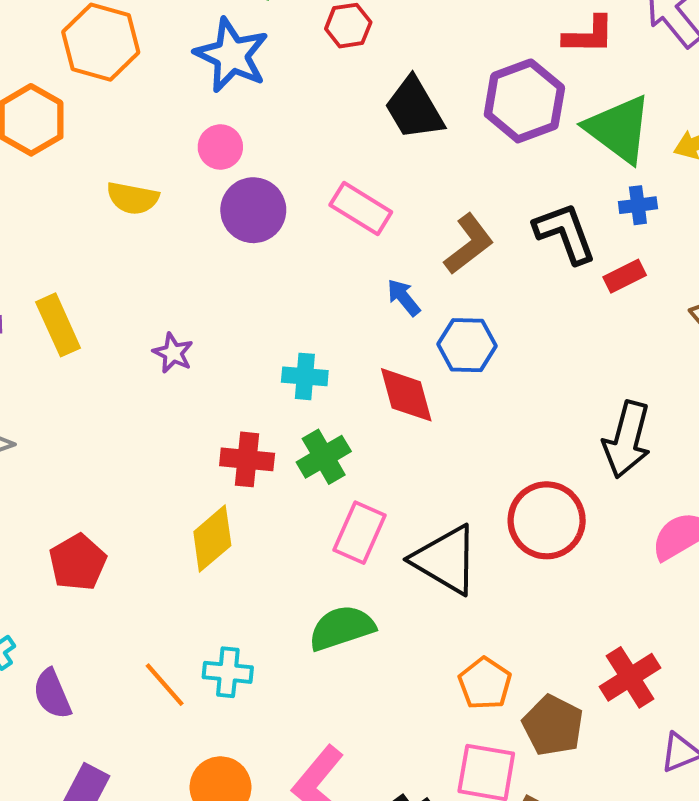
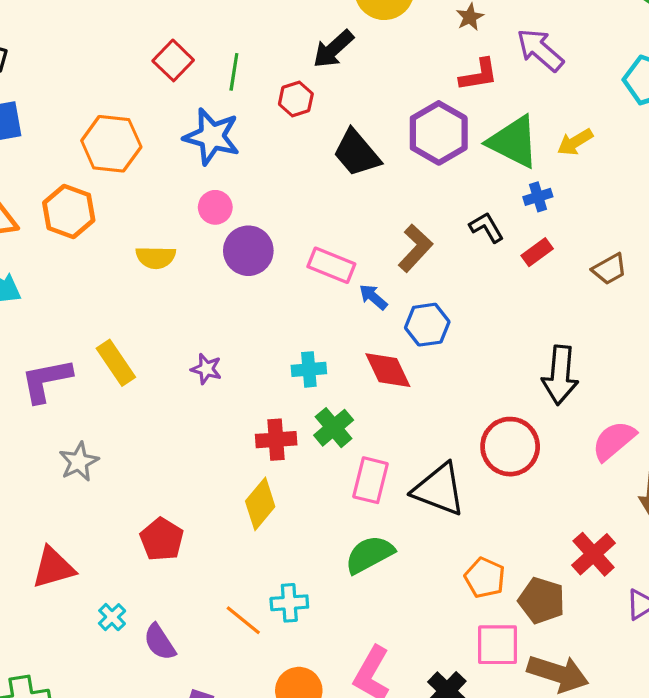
pink rectangle: (361, 209) -> (331, 265), moved
black L-shape: (565, 233) -> (486, 227), size x0.7

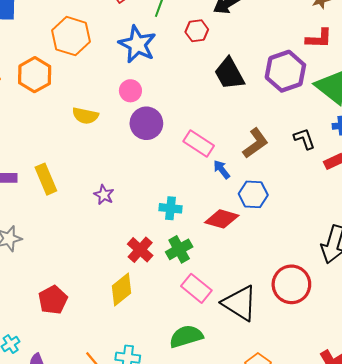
red diamond: (388, 370) -> (222, 219), turned -60
red cross: (276, 440) -> (140, 250), turned 35
pink rectangle: (370, 480) -> (196, 288), turned -76

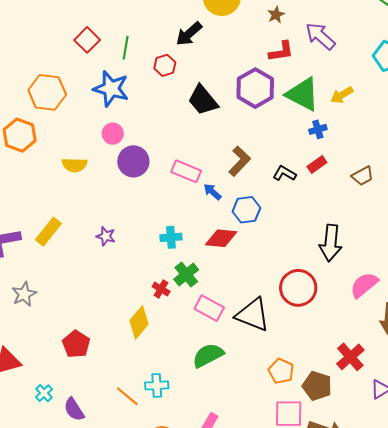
black L-shape: (304, 139) -> (284, 173), moved, turned -30
yellow rectangle: (46, 179) -> (48, 232), turned 72
red cross: (140, 250) -> (161, 289), moved, size x0.7

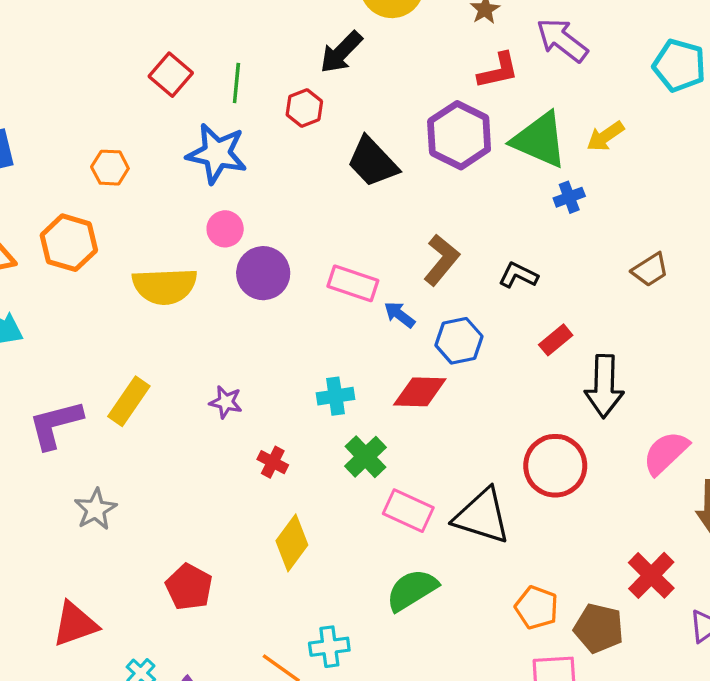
orange hexagon: (47, 92) -> (110, 168), size x0.6
yellow semicircle: (74, 165) -> (165, 286), size x1.5
red rectangle: (317, 165) -> (556, 340), moved
red cross: (161, 289) -> (273, 462), moved

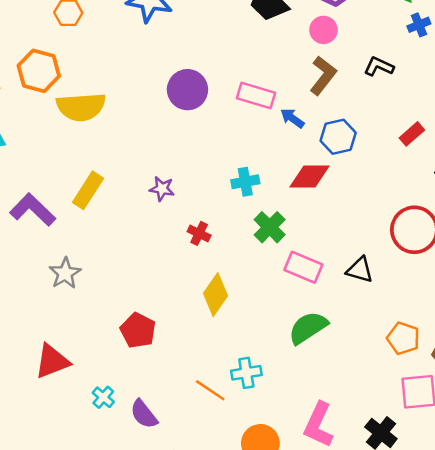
pink circle: (225, 229) -> (323, 30), moved
black L-shape: (518, 275) -> (379, 66), moved
yellow semicircle: (165, 286) -> (81, 107), moved
purple L-shape: (55, 425) -> (33, 210), turned 60
black triangle: (482, 516) -> (360, 270), size x0.6

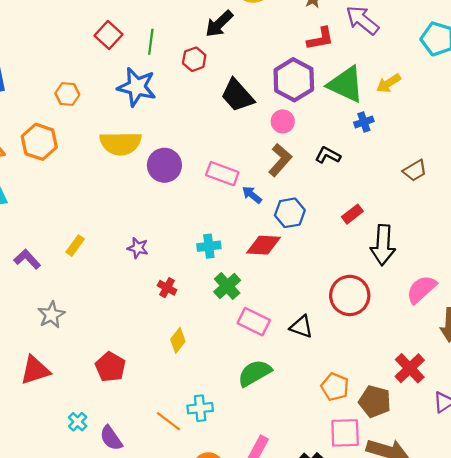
yellow semicircle: (81, 107) -> (121, 143), moved
yellow rectangle: (88, 190) -> (75, 246), size x0.7
purple L-shape: (33, 210) -> (27, 259), size x0.7
yellow diamond: (215, 295) -> (178, 340), size x0.7
red triangle: (52, 361) -> (35, 370), moved

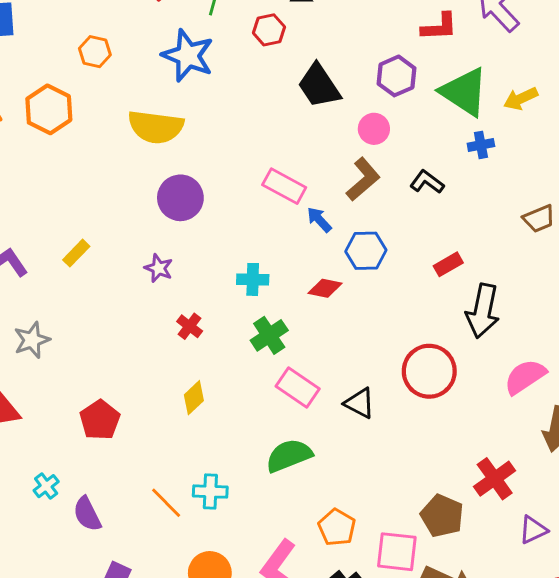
purple hexagon: (294, 80) -> (396, 76), size x0.7
purple circle: (164, 165) -> (180, 198), moved
red diamond: (264, 245) -> (325, 288), size x0.7
orange pentagon: (335, 387) -> (337, 527), moved

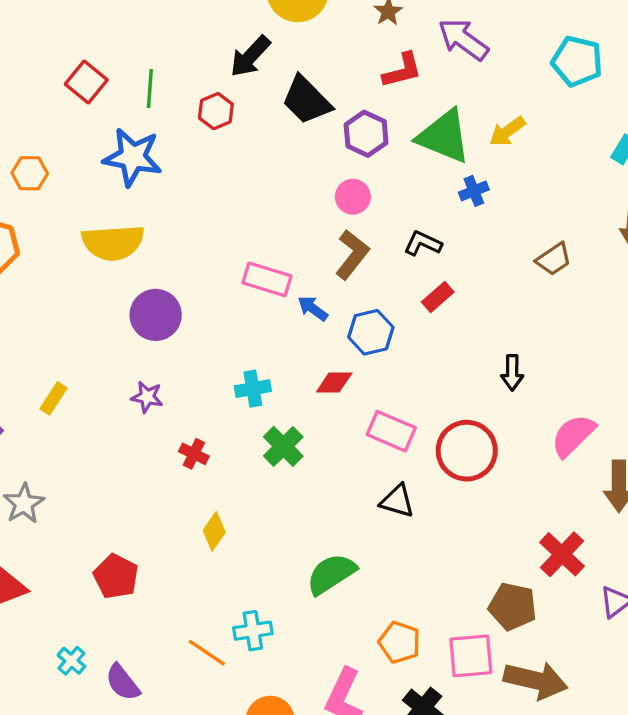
black trapezoid: (319, 86) -> (306, 100), moved
red rectangle: (448, 264) -> (438, 297), moved
black arrow: (483, 311) -> (512, 373), size x0.6
pink rectangle: (298, 388) -> (391, 431), moved

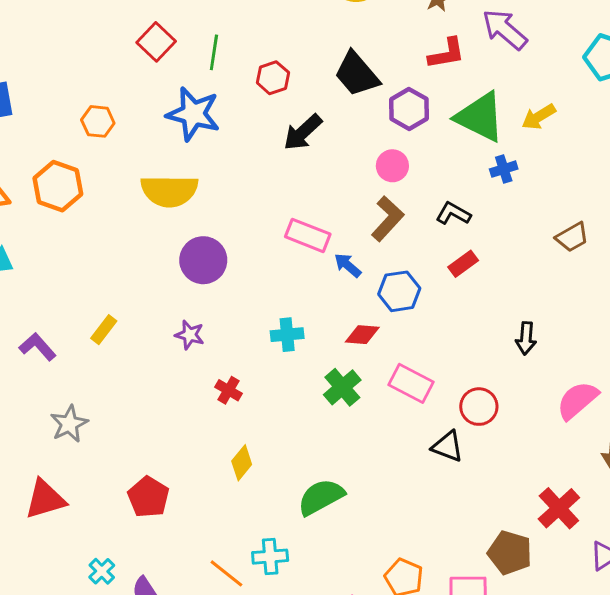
black arrow: (250, 56) -> (303, 132), moved
green cross: (283, 446) -> (342, 387), moved
red circle: (467, 451) -> (479, 407), size x0.7
black triangle: (397, 501) -> (448, 447), moved
green semicircle: (331, 574) -> (321, 497), moved

